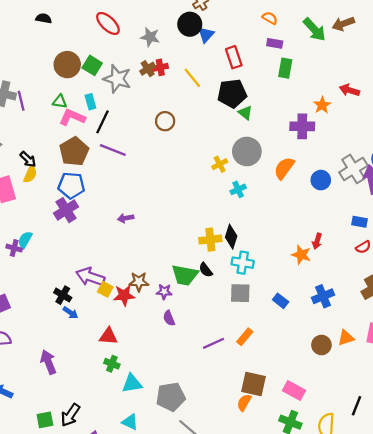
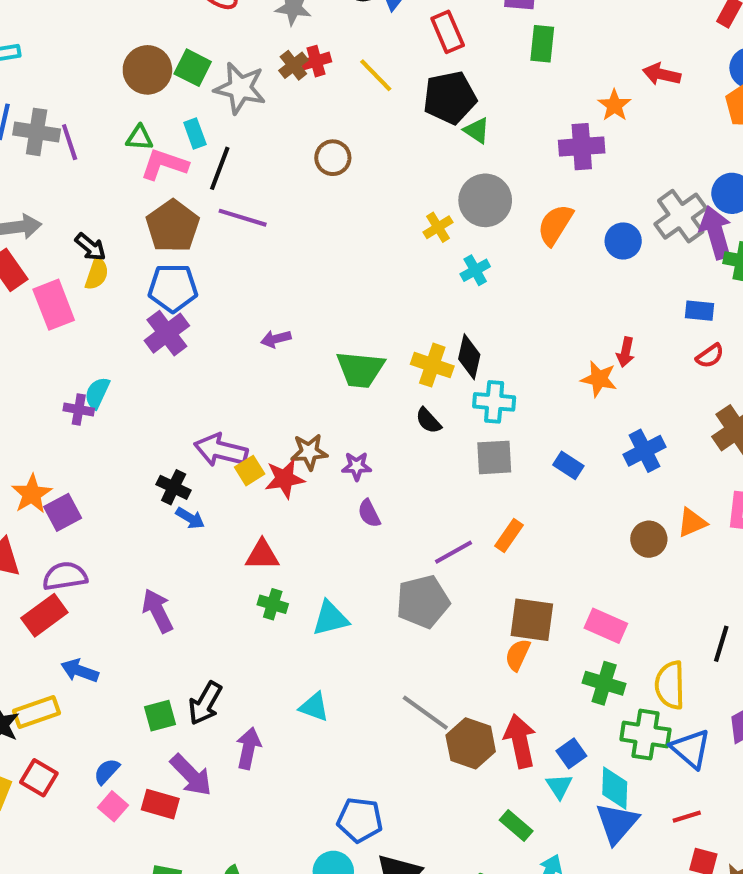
yellow cross: (210, 240) -> (432, 365), turned 30
green trapezoid: (185, 275) -> (360, 369), moved
yellow square: (105, 289) -> (250, 471), turned 35
cyan triangle: (132, 383) -> (330, 618), moved
gray pentagon: (171, 397) -> (423, 602), moved

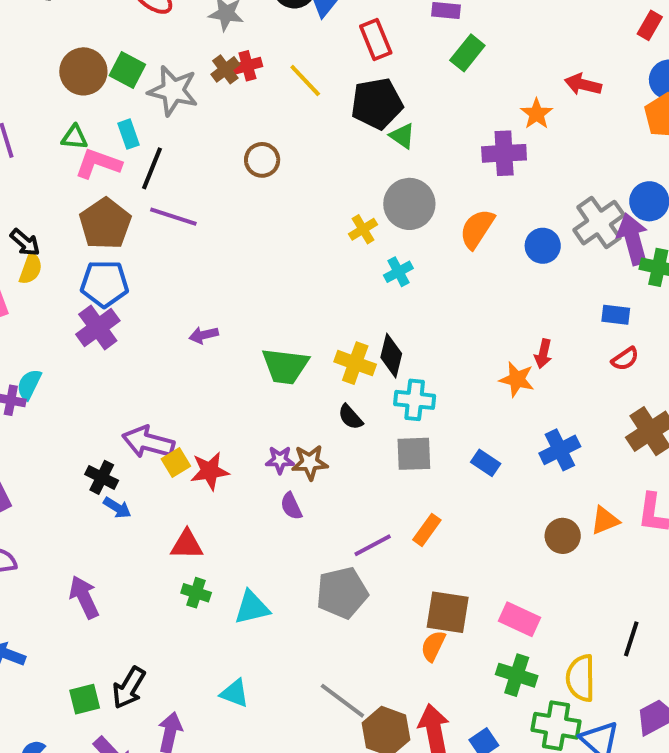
green rectangle: (542, 44) -> (467, 53), turned 32
brown star: (309, 452) -> (310, 462), moved

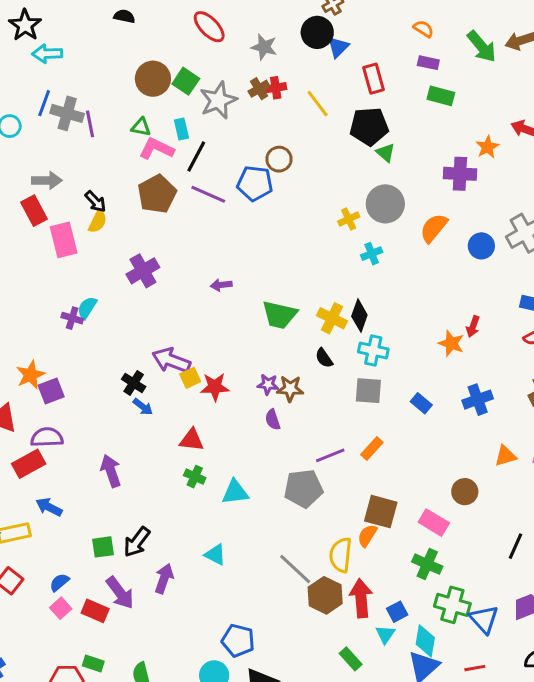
green rectangle: (467, 53) -> (441, 96), turned 60
gray star: (173, 91) -> (218, 100), turned 30
blue pentagon: (104, 284) -> (255, 183), moved
brown circle: (563, 536) -> (465, 492), moved
yellow semicircle: (581, 678) -> (341, 555), moved

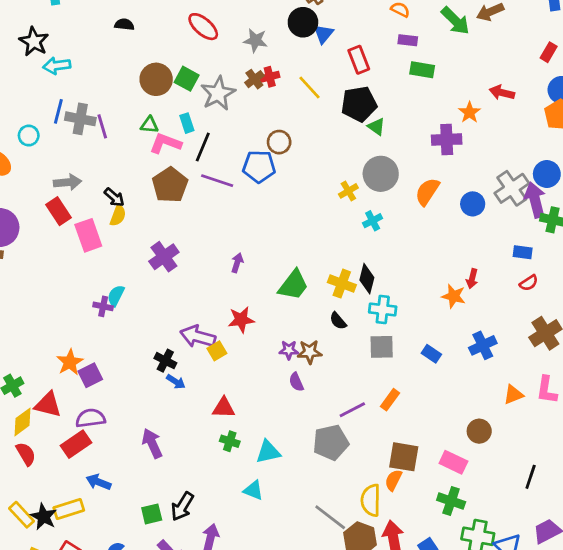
purple arrow: (221, 285) -> (237, 263), turned 120
green trapezoid: (280, 315) -> (293, 285), turned -60
red star: (215, 387) -> (241, 320), moved
cyan triangle: (215, 555) -> (253, 490), moved

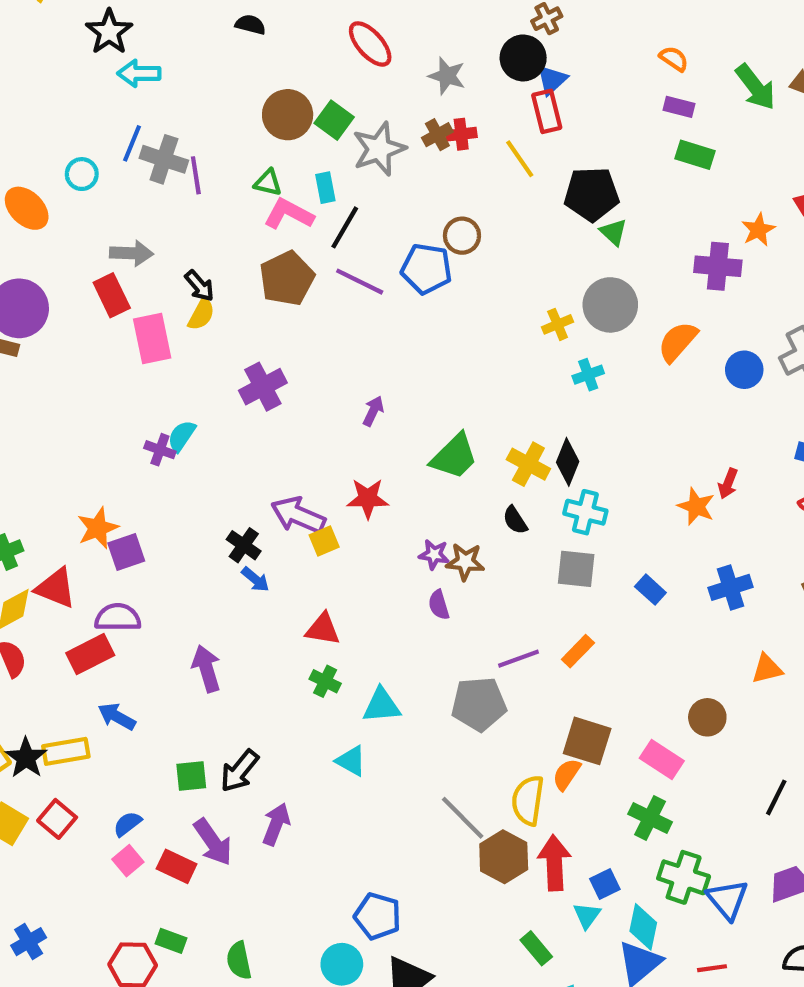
red rectangle: (359, 60) -> (547, 111), moved

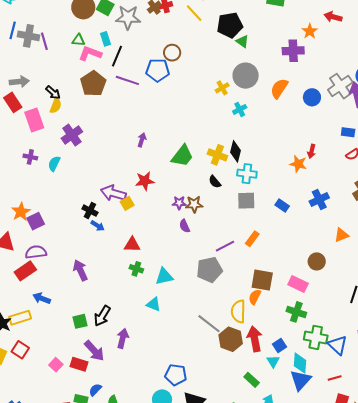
gray star: (379, 149) -> (128, 17), turned 30
purple cross: (263, 387) -> (72, 135), moved
purple cross: (160, 450) -> (30, 157), moved
blue semicircle: (127, 824) -> (95, 390), moved

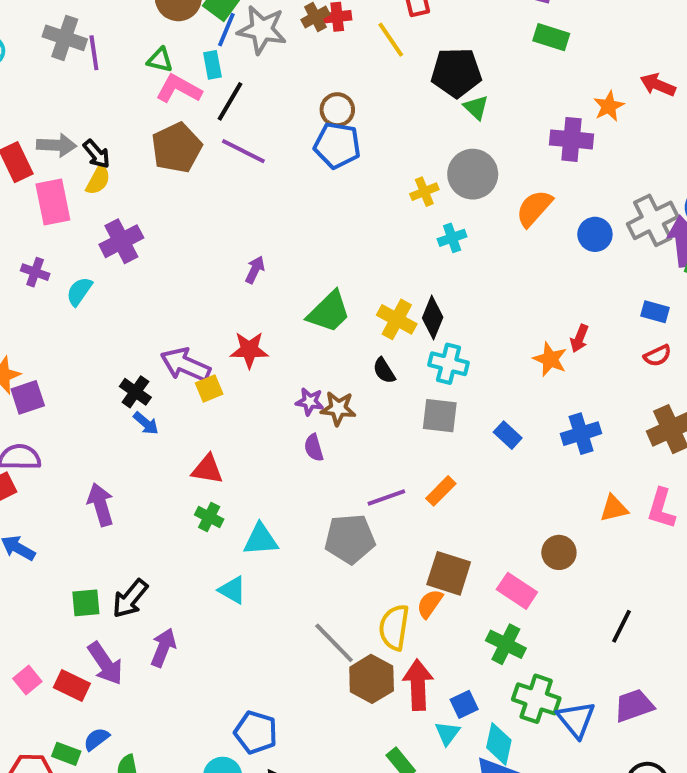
blue line: (13, 30) -> (226, 30), moved
blue pentagon: (158, 70) -> (337, 145), moved
gray arrow: (19, 82) -> (57, 145), moved

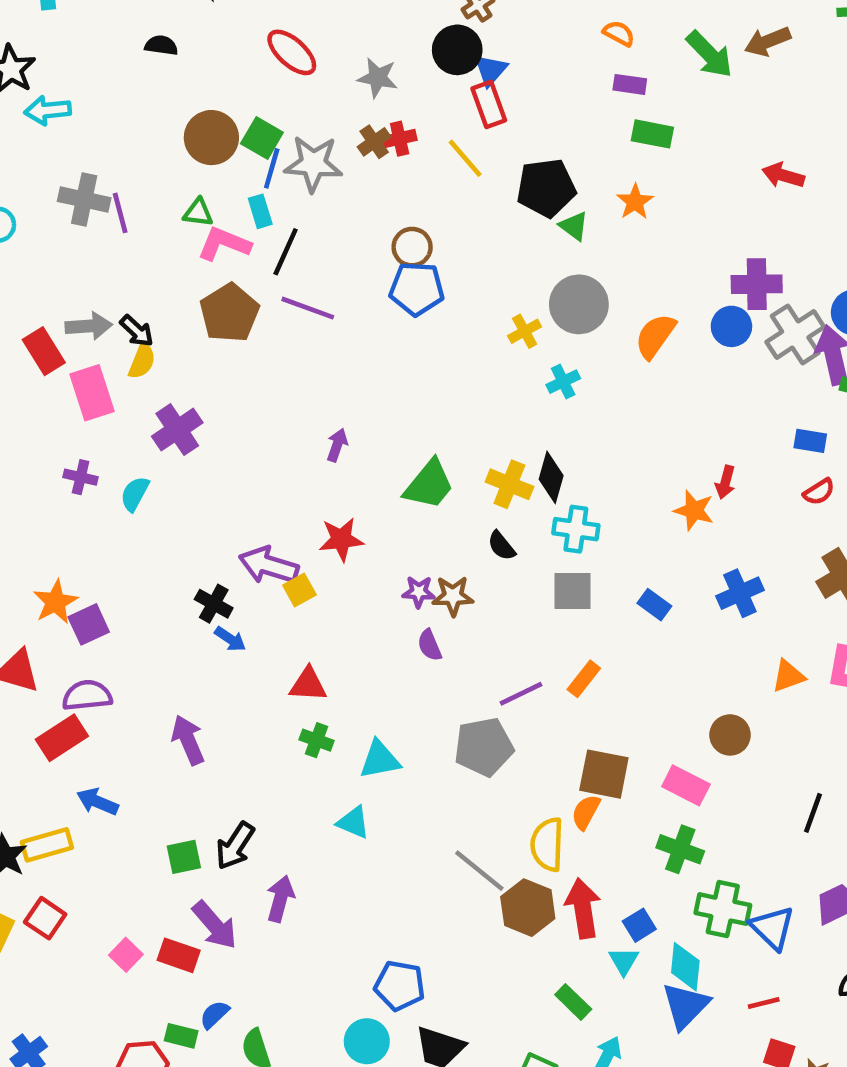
orange star: (609, 106) -> (635, 202), moved
purple cross: (571, 139) -> (757, 284), moved
blue circle: (595, 234) -> (731, 326), moved

